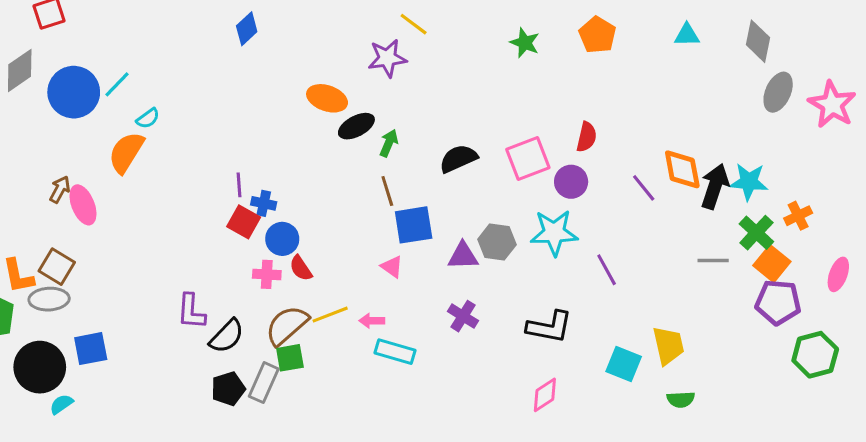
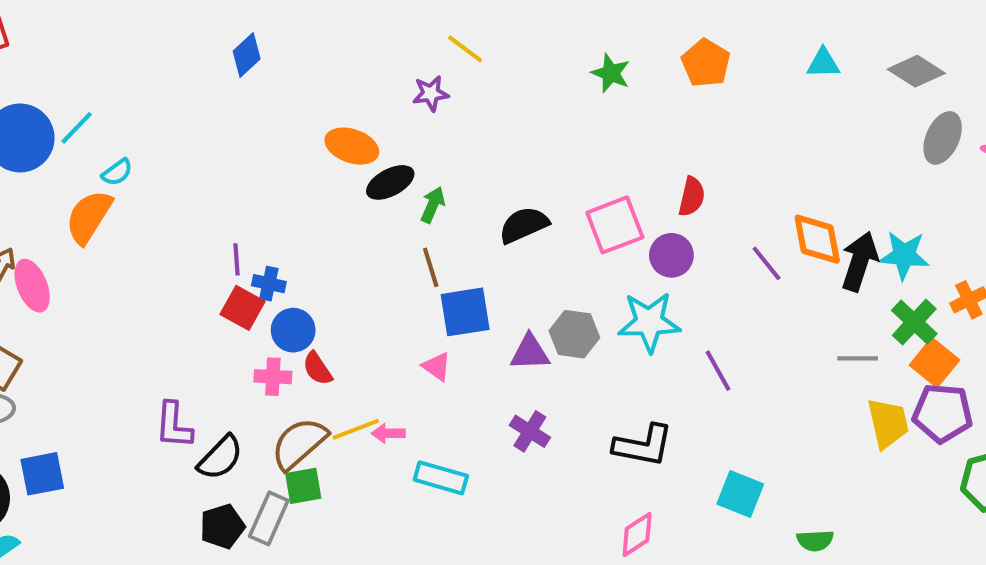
gray diamond: (758, 41) -> (916, 71), turned -69
purple star: (387, 58) -> (431, 93), size x0.7
pink arrow: (372, 321) -> (388, 433), moved
yellow trapezoid: (668, 345) -> (888, 423), moved

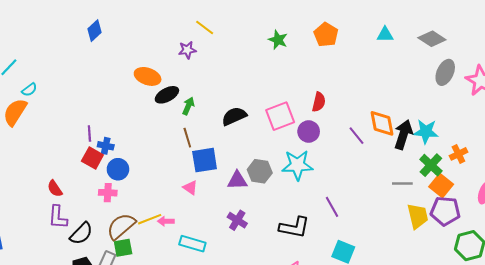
red semicircle: (317, 369) -> (55, 189), moved
purple line: (718, 371) -> (332, 207), moved

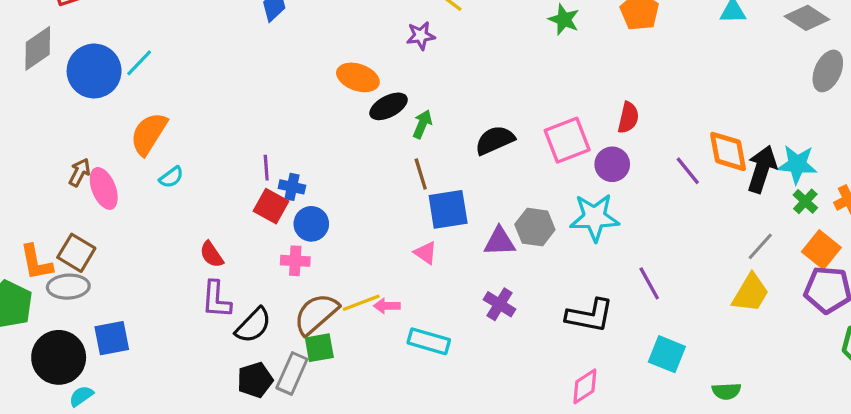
cyan semicircle: (29, 90) -> (171, 177), moved
green cross: (431, 165) -> (805, 201), moved, size x0.7
gray line: (402, 183) -> (760, 246), turned -48
yellow trapezoid: (418, 216) -> (751, 293), moved, turned 44

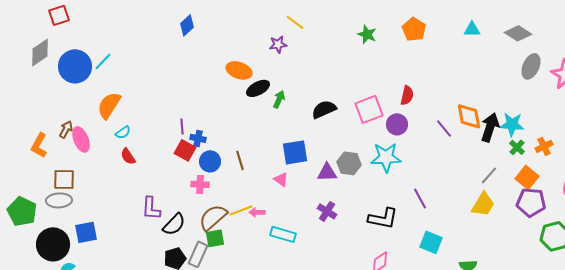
brown line: (421, 174) -> (240, 160), moved
brown square: (76, 253) -> (64, 179), turned -30
red semicircle: (212, 254) -> (128, 156), moved
orange L-shape: (36, 262) -> (39, 145), moved, turned 40

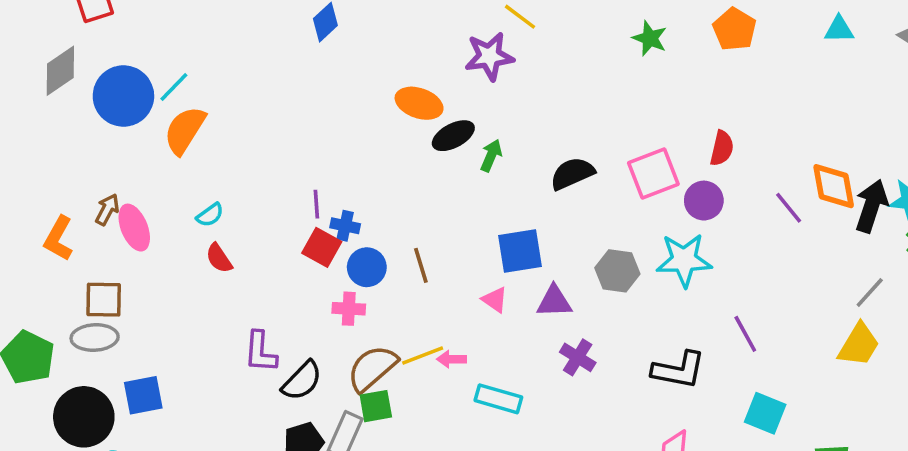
purple star: (278, 44) -> (489, 56), size x1.5
orange semicircle: (109, 105) -> (185, 130), moved
purple triangle: (327, 172) -> (554, 301), moved

